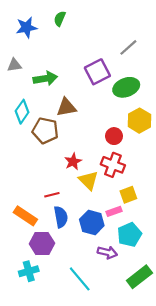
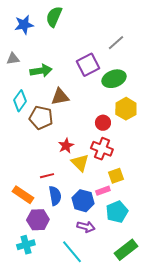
green semicircle: (60, 19) -> (54, 17), size x1.5
purple arrow: (107, 252) -> (86, 227), moved

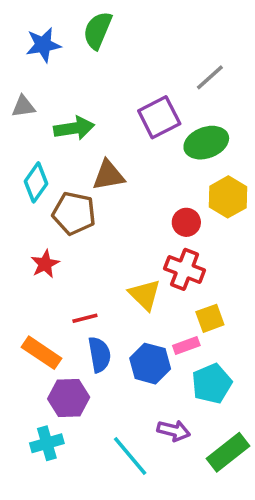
red star: (66, 146) -> (45, 264), moved
purple arrow: (86, 227) -> (174, 431), moved

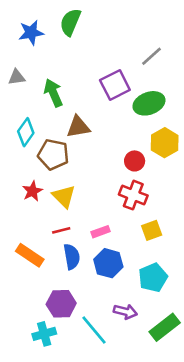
green arrow: (74, 128) -> (53, 93), turned -104
yellow triangle: (145, 295) -> (64, 196), moved
pink rectangle: (186, 345) -> (101, 232), moved
purple hexagon: (69, 398) -> (61, 304), moved
cyan cross: (47, 443) -> (44, 334), moved

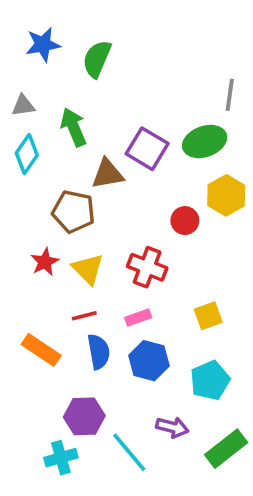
green semicircle: (70, 22) -> (97, 59), moved
gray line: (152, 56) -> (230, 95), moved, turned -40
purple square: (115, 85) -> (147, 149), moved, turned -32
cyan diamond: (26, 132) -> (27, 154), moved
red cross: (133, 195) -> (147, 267), moved

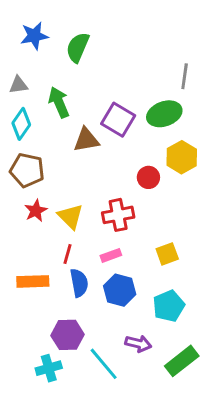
brown pentagon: (73, 212) -> (27, 170), moved
red cross: (147, 267) -> (118, 215), turned -32
red line: (84, 316) -> (68, 254), turned -60
orange rectangle: (41, 350) -> (33, 281), turned -36

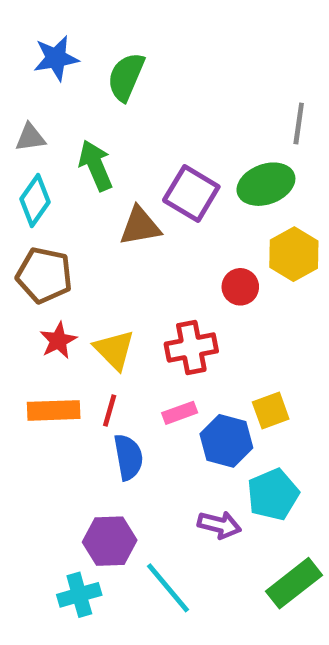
orange rectangle: (33, 281) -> (54, 410), moved
blue hexagon: (120, 290) -> (226, 441), moved
purple arrow: (138, 344) -> (219, 525), moved

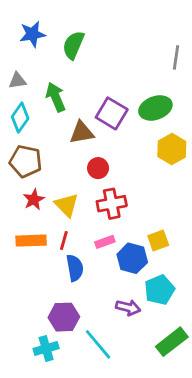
gray line: (299, 123) -> (176, 57), moved
red circle: (240, 287) -> (98, 168), moved

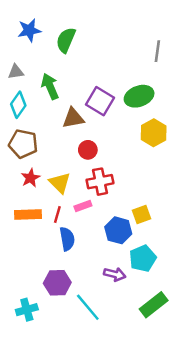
pink rectangle: (105, 242) -> (83, 206), moved
cyan cross: (46, 349) -> (27, 310), moved

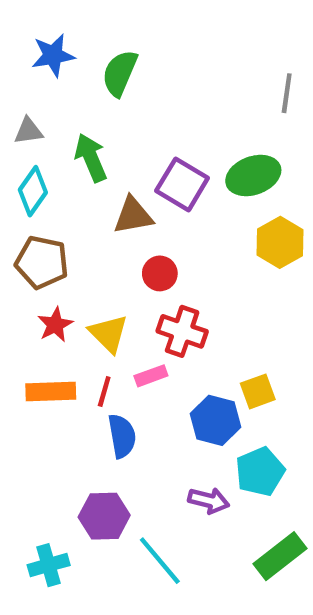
red cross: (100, 182) -> (182, 331), turned 30

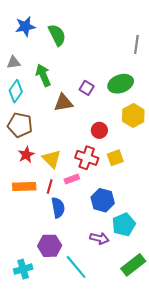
green semicircle: (120, 73) -> (57, 35), turned 130
purple square: (182, 184) -> (87, 88), size x0.6
red circle: (160, 273) -> (99, 130), moved
yellow square: (258, 391) -> (115, 158), moved

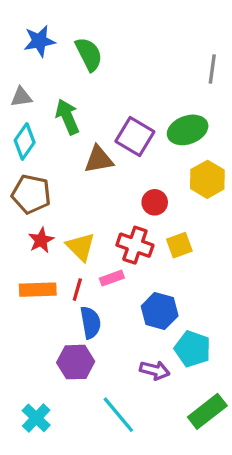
purple square: (87, 88) -> (135, 136), size x1.6
cyan pentagon: (124, 225) -> (193, 349), turned -30
purple hexagon: (50, 246) -> (76, 362), moved
cyan cross: (23, 269) -> (36, 418), turned -30

